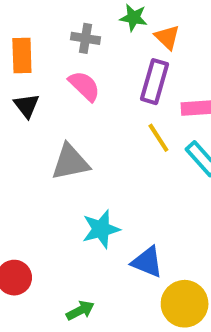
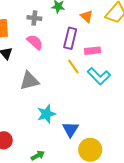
orange triangle: (167, 37) -> (87, 16), moved
blue triangle: (147, 262) -> (70, 129), turned 42

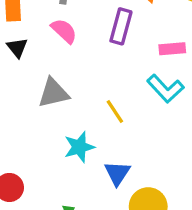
pink rectangle: (92, 51) -> (172, 49), moved
yellow line: (73, 67) -> (115, 111), moved

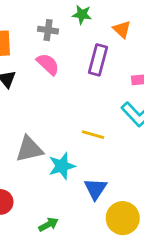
gray triangle: (54, 93) -> (29, 149), moved
yellow line: (115, 111) -> (93, 135), turned -40

